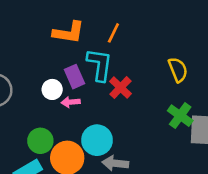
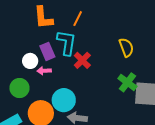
orange L-shape: (69, 32) -> (43, 18), turned 75
green circle: (40, 141) -> (19, 88), moved

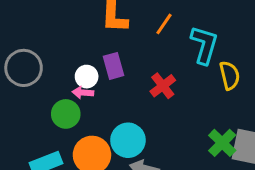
cyan L-shape: (67, 43) -> (204, 45), moved
pink arrow: (44, 71) -> (83, 93), moved
green cross: (127, 82) -> (222, 143), moved

